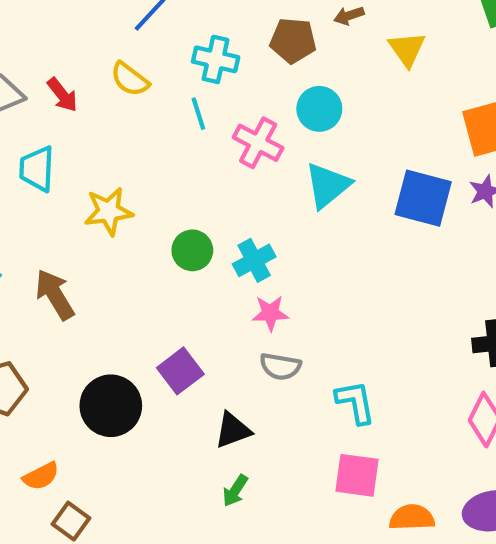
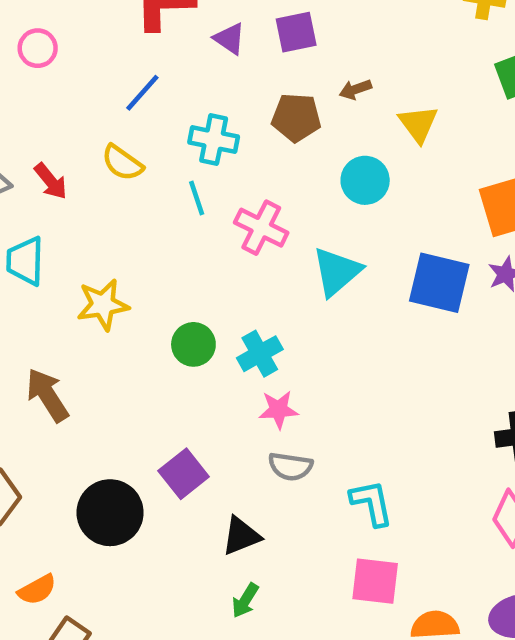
cyan circle: (319, 109) -> (365, 180), moved

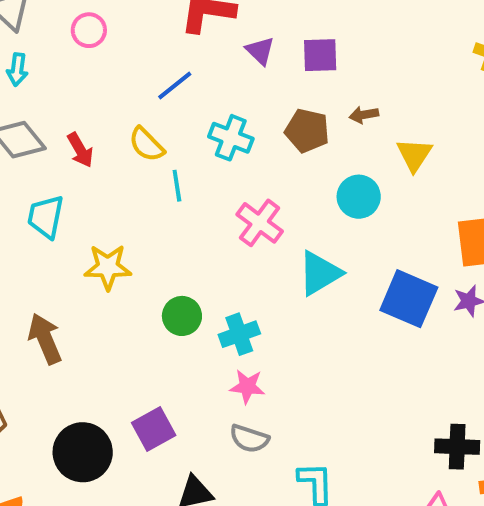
cyan line: (197, 198) -> (177, 186), moved

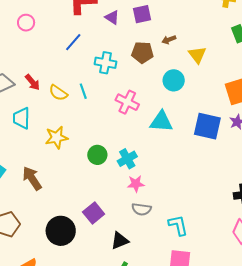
yellow semicircle: (147, 144) -> (58, 93), moved
cyan triangle: (320, 273) -> (161, 122), turned 45

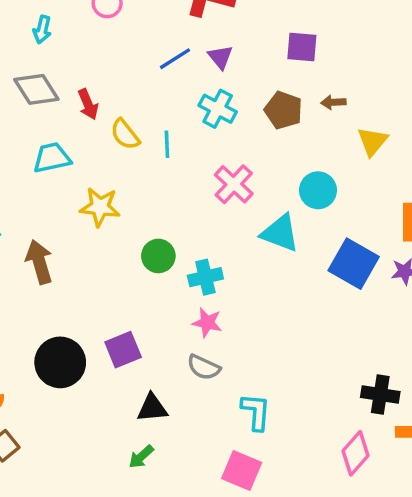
purple triangle: (112, 17) -> (220, 57), moved
cyan circle: (174, 80) -> (318, 190), moved
cyan trapezoid: (21, 118) -> (52, 158), turned 60

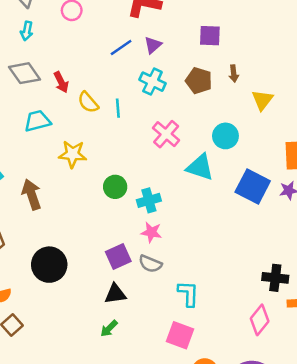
purple triangle: (220, 57) -> (153, 45), turned 30
brown arrow: (333, 102) -> (234, 74), turned -91
purple square: (123, 350) -> (118, 257), moved

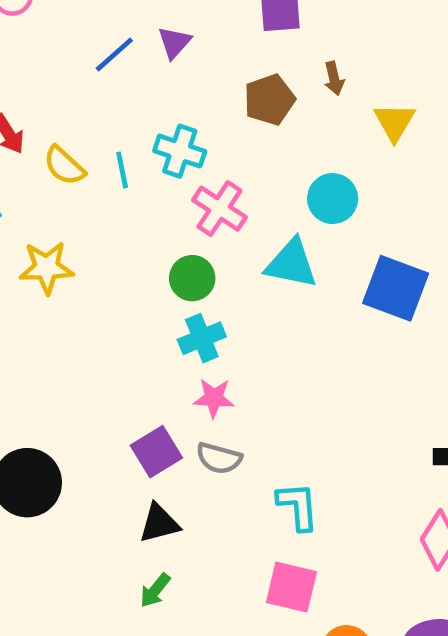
brown pentagon: (199, 81) -> (270, 100), turned -30
cyan cross: (152, 82) -> (180, 151), moved
green circle: (115, 187) -> (192, 278), moved

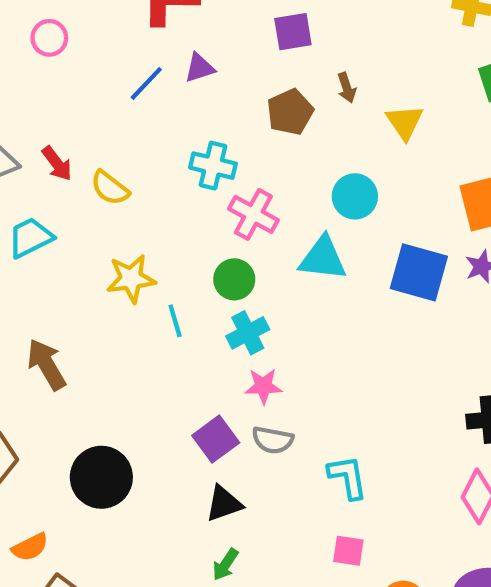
purple triangle: (174, 43) -> (200, 68), turned 36
cyan line: (122, 170) -> (175, 321), moved
yellow star: (47, 268) -> (131, 279), moved
pink square: (291, 587) -> (348, 551), size x0.7

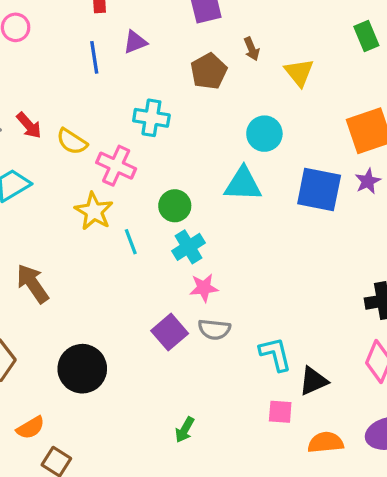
blue line: (146, 83) -> (94, 57), turned -48
pink cross: (253, 214) -> (116, 166), moved
yellow star: (131, 279) -> (94, 211), turned -30
black triangle: (224, 504) -> (313, 381), moved

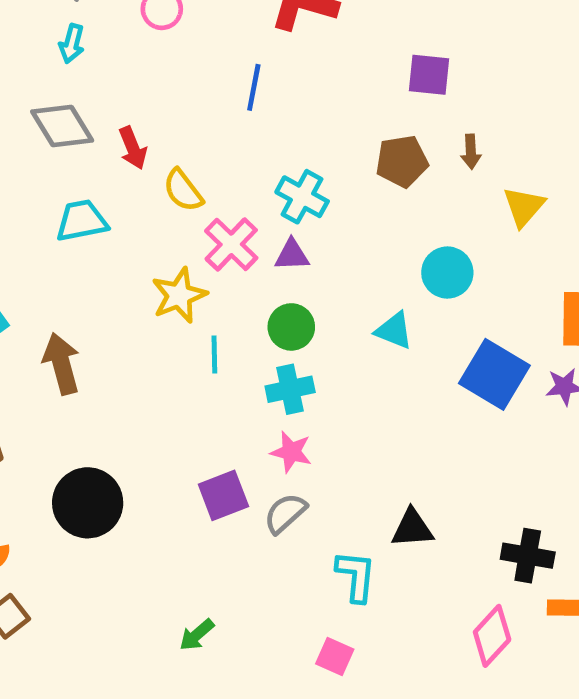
purple triangle: (135, 42) -> (292, 255), moved
cyan triangle: (243, 184) -> (394, 330), size x0.7
gray semicircle: (214, 329) -> (285, 513), turned 112
black triangle: (313, 381) -> (412, 528), moved

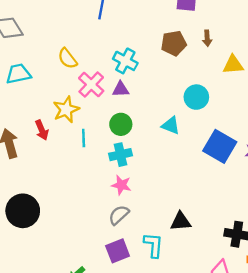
red arrow: (133, 148) -> (42, 130), moved
yellow triangle: (524, 207) -> (233, 65), turned 45
purple square: (223, 495) -> (118, 251), moved

